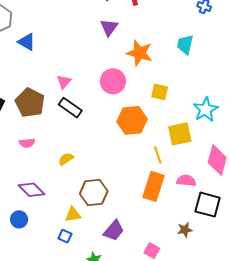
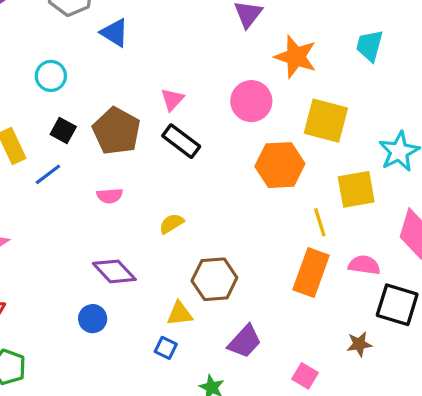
yellow square: (160, 92) -> (326, 121), size x1.6

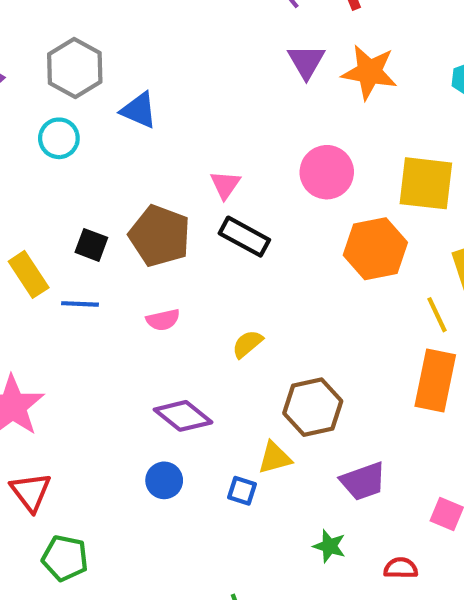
orange star: (296, 57) -> (369, 72), moved
cyan circle: (51, 76) -> (59, 138), moved
blue line: (48, 174) -> (80, 304), turned 48
purple trapezoid: (245, 342) -> (363, 481), turned 36
blue square: (166, 348) -> (242, 491), moved

